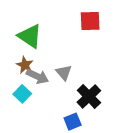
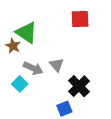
brown star: (25, 65) -> (13, 46), moved

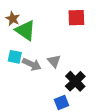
brown star: (13, 46) -> (13, 19), moved
cyan square: (20, 84) -> (15, 57), moved, turned -32

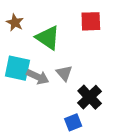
green triangle: (25, 30) -> (48, 38), moved
cyan square: (15, 57) -> (17, 68), size x1.5

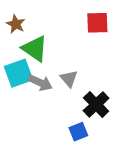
green triangle: (48, 38) -> (35, 49), moved
cyan square: (17, 68) -> (18, 73), turned -32

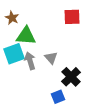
green triangle: (35, 49) -> (26, 36), turned -30
gray arrow: (40, 83) -> (30, 61), turned -132

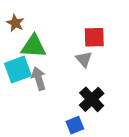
red square: (72, 17) -> (94, 37), moved
gray triangle: (51, 58) -> (84, 59), moved

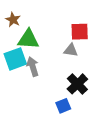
gray triangle: (84, 59) -> (71, 50), turned -40

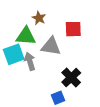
brown star: (13, 20) -> (39, 18), moved
gray triangle: (71, 50) -> (51, 46), moved, size x1.5

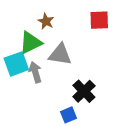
red square: (73, 29) -> (99, 20), moved
green triangle: (26, 36) -> (31, 43), turned -30

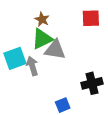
green triangle: (31, 43) -> (42, 39), moved
black cross: (84, 91) -> (92, 83), moved, turned 30

